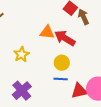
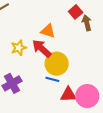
red arrow: (65, 38) -> (42, 49), moved
yellow circle: (62, 63) -> (57, 64), size x1.5

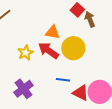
yellow circle: (57, 64) -> (73, 48), moved
red triangle: (68, 95) -> (81, 93), turned 36

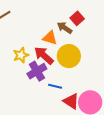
brown arrow: (90, 19) -> (65, 28), moved, turned -42
purple cross: (23, 89) -> (37, 71), moved

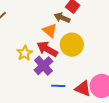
orange triangle: (50, 38) -> (50, 30), turned 35
blue line: (55, 86) -> (58, 86), moved

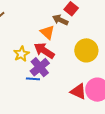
yellow circle: (72, 45) -> (86, 50), moved
blue line: (58, 86) -> (33, 79), moved

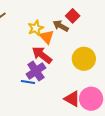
yellow star: (21, 54) -> (36, 28), moved

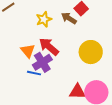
orange triangle: (47, 37) -> (28, 51), moved
red triangle: (72, 99) -> (77, 92), turned -30

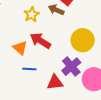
purple cross: (42, 62) -> (71, 67), moved
red triangle: (77, 92) -> (55, 82), moved

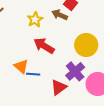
orange triangle: (20, 48) -> (21, 66), moved
red triangle: (55, 82) -> (59, 87), turned -30

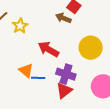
yellow star: (35, 20) -> (20, 26), moved
purple cross: (75, 71) -> (66, 74), moved, turned -30

